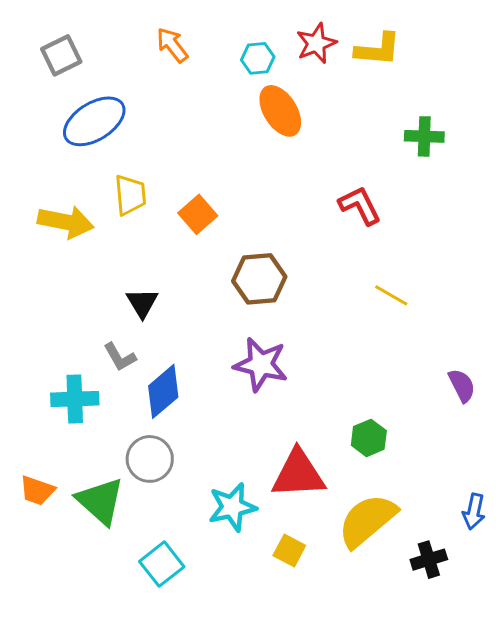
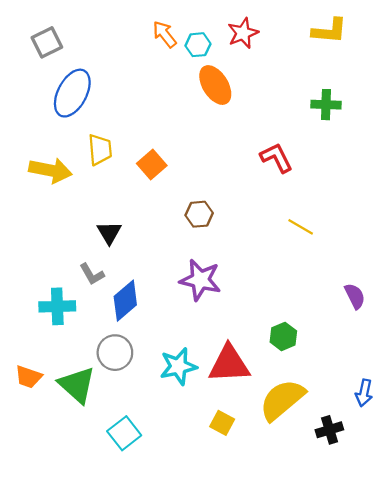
orange arrow: (172, 45) -> (165, 34), moved
yellow L-shape: (378, 49) -> (329, 31), moved
blue ellipse: (94, 121) -> (72, 93), turned -30
brown hexagon: (259, 279) -> (199, 214), size x0.7
cyan star: (232, 507) -> (178, 366), moved

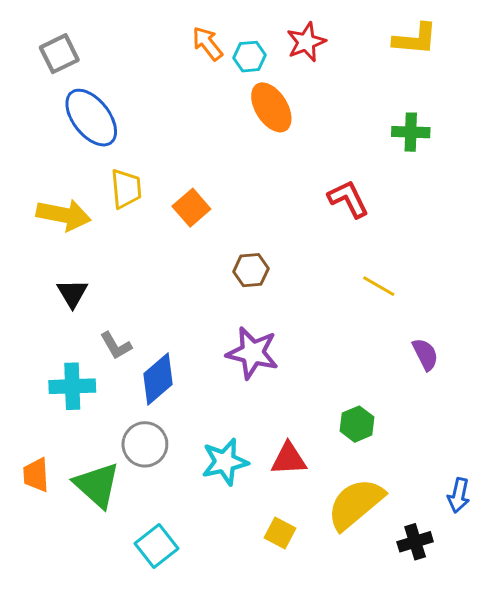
blue ellipse: (72, 93) -> (91, 118), turned -66
black triangle: (109, 233) -> (72, 293), moved
purple semicircle: (355, 296) -> (425, 354), moved
red triangle: (229, 364) -> (289, 459), size x0.7
orange trapezoid: (28, 377) -> (36, 475), turned 68

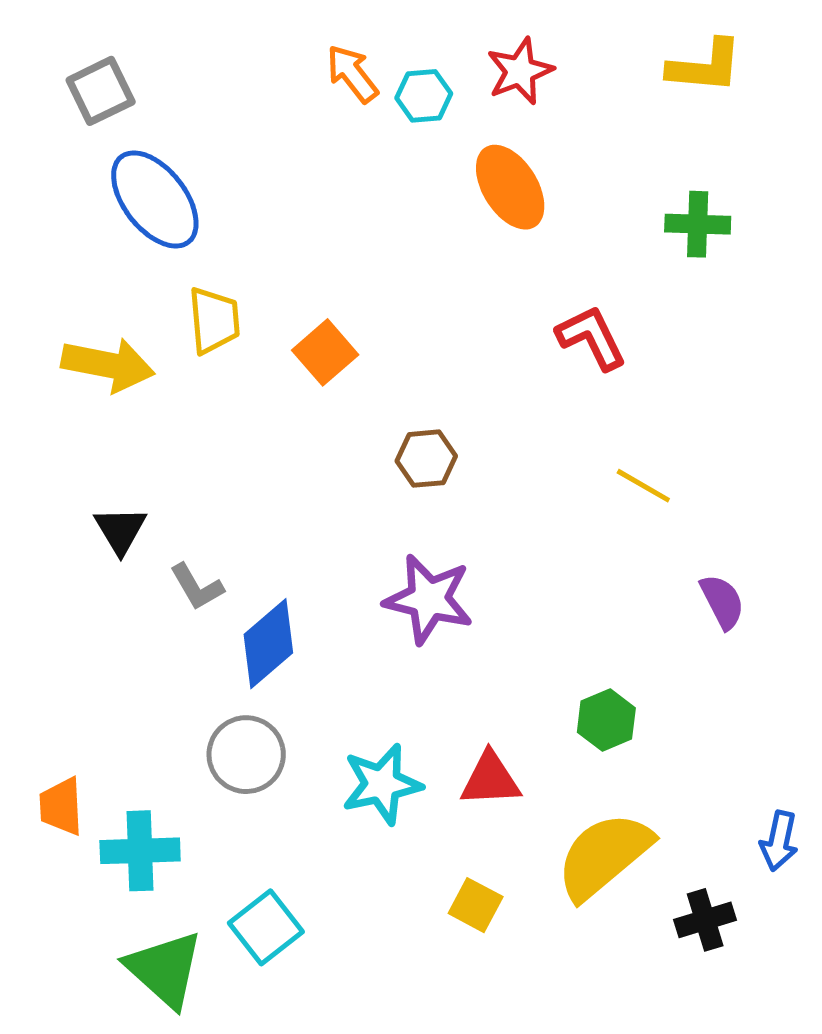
orange ellipse: (271, 107) -> (510, 187), moved
black triangle: (72, 293) -> (120, 530), moved
cyan cross: (72, 386) -> (140, 851), moved
green triangle: (97, 485) -> (165, 969), moved

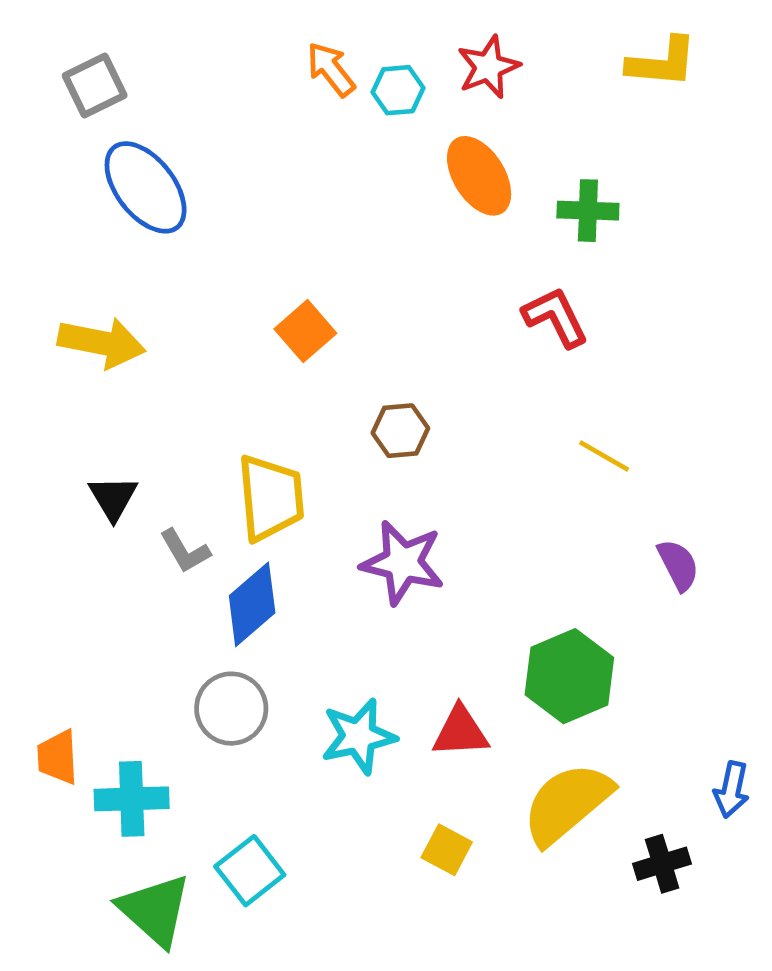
green cross: (698, 224) -> (588, 211), moved
yellow trapezoid: (214, 320) -> (271, 498), moved, size x1.4
green hexagon: (606, 720) -> (569, 676), size x1.6

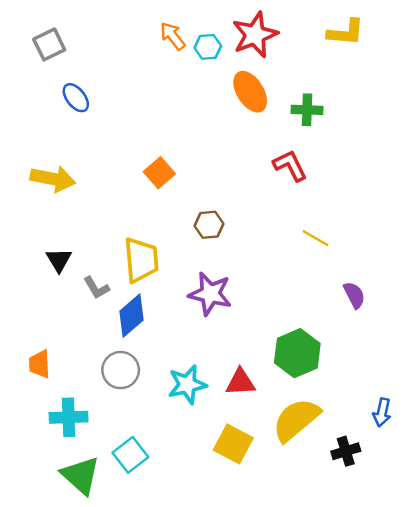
red star: (488, 67) -> (255, 35), size x1.4
blue ellipse: (146, 187) -> (76, 98), size x0.6
orange trapezoid: (58, 757) -> (40, 364), moved
yellow square: (447, 850) -> (233, 444), size x1.5

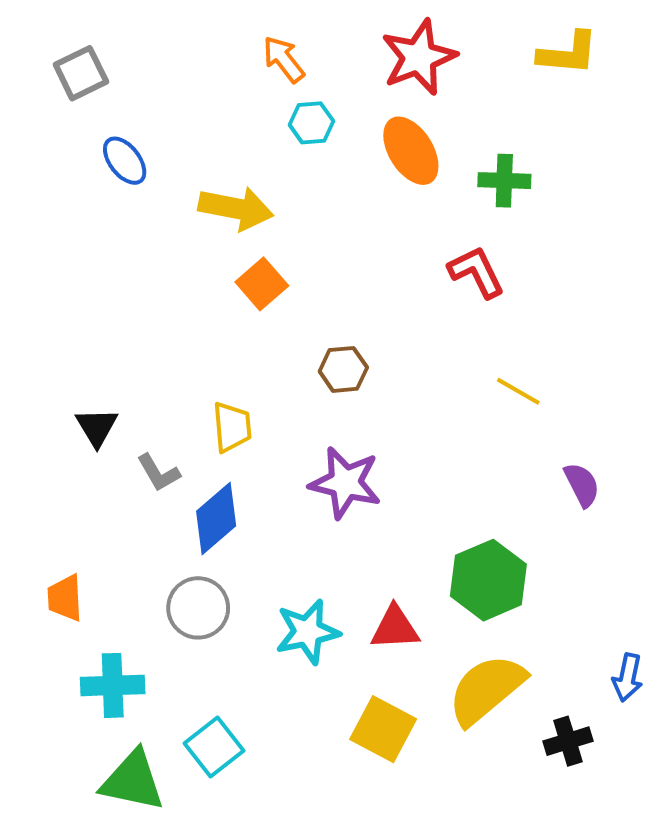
cyan hexagon: (208, 47) -> (311, 123), moved
yellow arrow: (53, 179) -> (236, 208), moved
yellow trapezoid: (141, 260) -> (232, 427), size x0.7
green triangle: (81, 475) -> (133, 781), turned -30

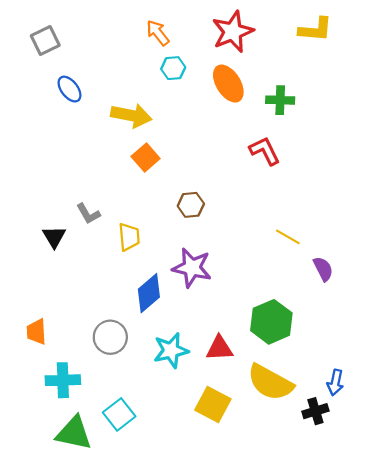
yellow line: (518, 391) -> (288, 237), moved
gray L-shape: (158, 473) -> (88, 214), moved
blue diamond: (216, 518) -> (149, 293), moved
blue arrow: (628, 678) -> (335, 382), moved
yellow semicircle: (486, 689) -> (270, 382), turned -111

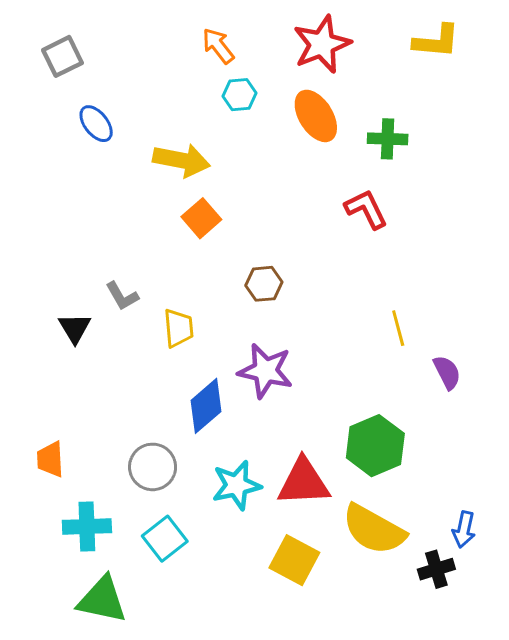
yellow line: (288, 237) -> (398, 328), turned 45
red triangle: (219, 348) -> (304, 482), size x1.4
cyan square: (119, 414) -> (165, 539), moved

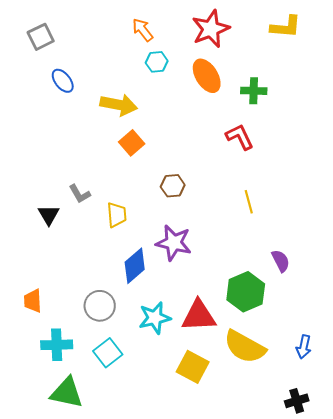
yellow line: (398, 328) -> (249, 202), moved
purple semicircle: (447, 372) -> (281, 261), moved
black cross: (436, 569) -> (297, 401), moved

